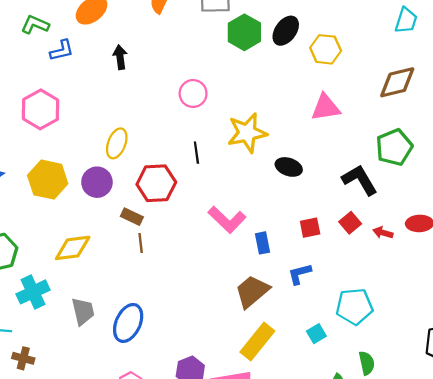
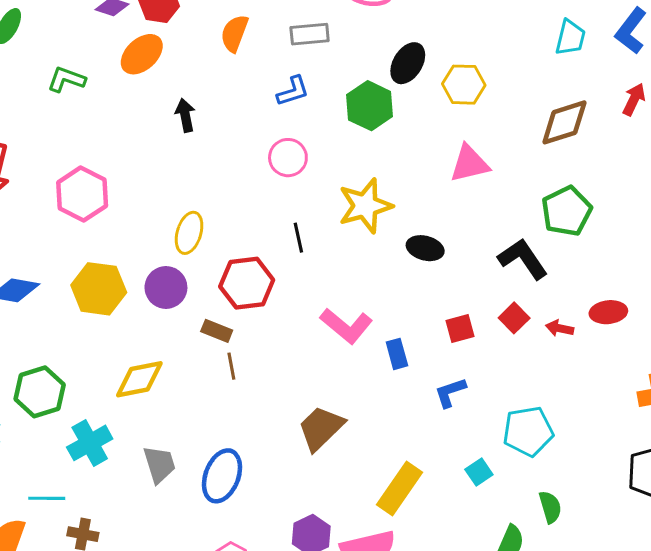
green hexagon: (244, 32) -> (370, 106), moved
blue L-shape: (62, 50) -> (293, 91), moved
brown trapezoid: (252, 291) -> (321, 428), moved

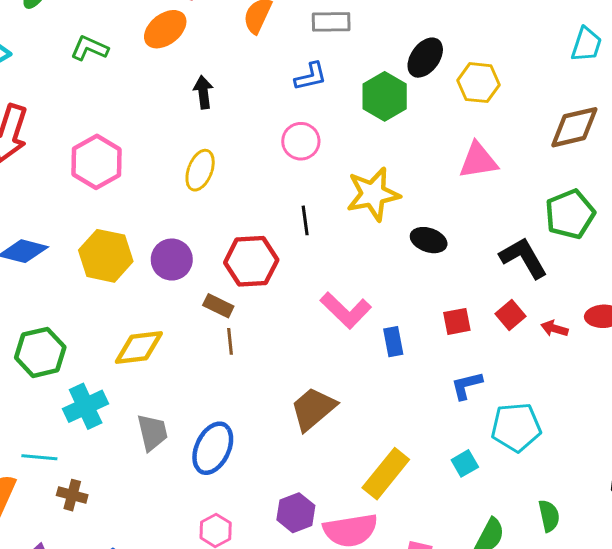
yellow ellipse: (189, 233) -> (200, 170), moved
blue L-shape: (450, 392) -> (467, 385), moved
green semicircle: (550, 507) -> (549, 516), moved

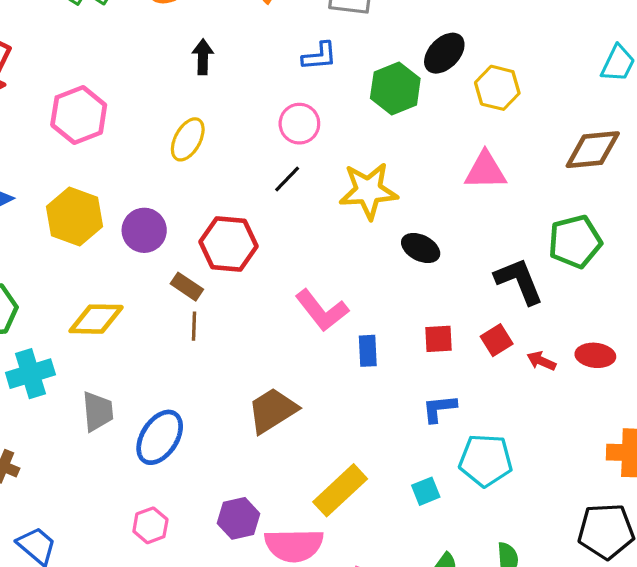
black line: (305, 220) -> (287, 179), moved, turned 44

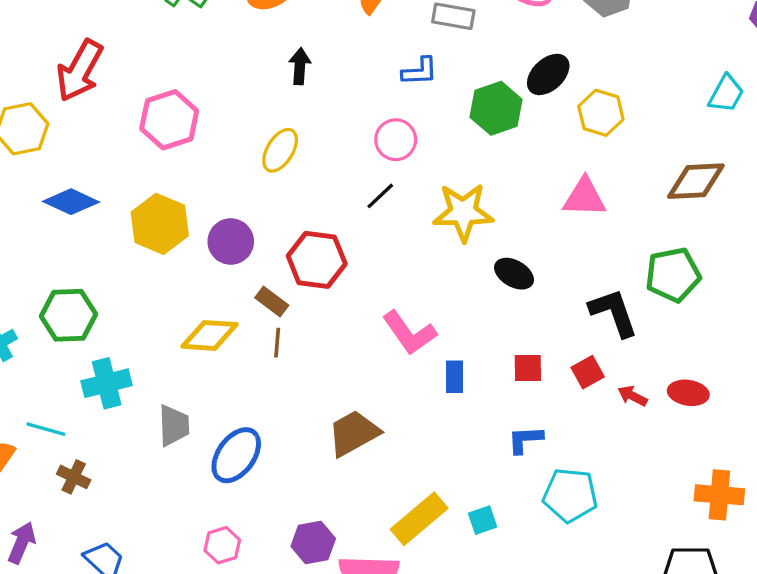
yellow diamond: (96, 319) -> (210, 335), moved
cyan square: (426, 491) -> (483, 520), moved

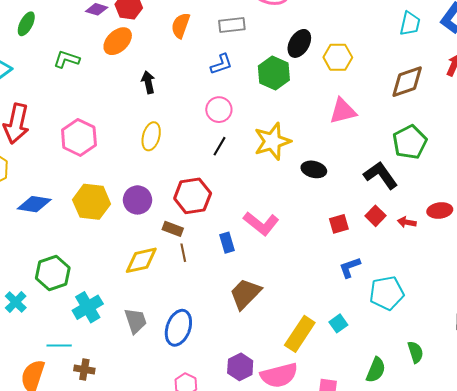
blue rectangle: (454, 377) -> (227, 243), moved

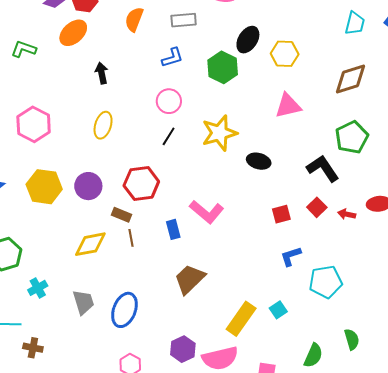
cyan cross: (88, 307) -> (38, 288), size x0.7

